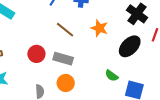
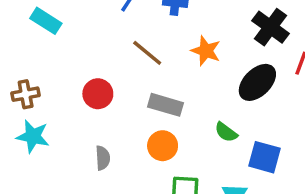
gray rectangle: (63, 59) -> (165, 105), moved
orange circle: (66, 83) -> (163, 146), moved

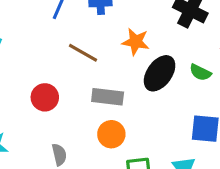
black ellipse: (257, 82) -> (160, 73), moved
green semicircle: (226, 132) -> (200, 72), moved

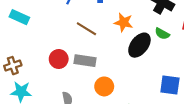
green semicircle: (200, 72) -> (162, 34), moved
gray rectangle: (108, 97) -> (85, 61), moved

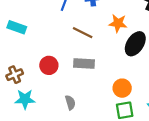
red circle: (59, 59) -> (49, 65), moved
orange circle: (104, 86) -> (122, 88), moved

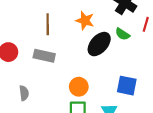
brown line: (83, 33) -> (48, 24), turned 54

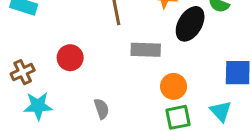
gray rectangle: (44, 56) -> (146, 50), moved

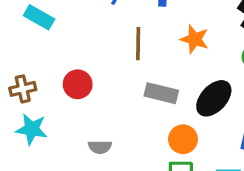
black ellipse: (190, 24) -> (214, 98), moved
gray semicircle: (102, 109) -> (100, 147), turned 96

